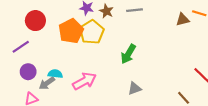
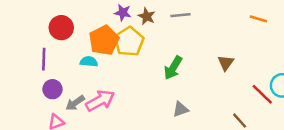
brown triangle: (183, 20) -> (226, 63), moved, turned -40
purple line: (21, 47) -> (44, 59), turned -54
cyan semicircle: (55, 74) -> (89, 62), moved
pink arrow: (84, 81) -> (100, 101), moved

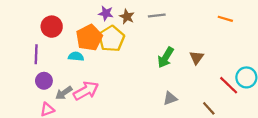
green arrow: (173, 68) -> (166, 58), moved
gray triangle: (181, 109) -> (170, 98), moved

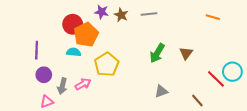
red circle: (52, 27) -> (73, 24), moved
yellow pentagon: (111, 39) -> (107, 64), moved
pink arrow: (86, 91) -> (83, 84), size x0.7
gray arrow: (64, 93) -> (62, 86), turned -42

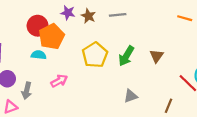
yellow pentagon: (107, 64) -> (95, 55), moved
pink arrow: (83, 84) -> (59, 81), moved
brown line: (197, 101) -> (168, 106), turned 64

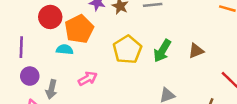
red circle: (38, 26) -> (50, 17), moved
brown triangle: (157, 56) -> (196, 51), turned 32

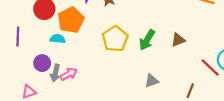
purple circle: (30, 76) -> (42, 63), moved
pink arrow: (88, 78) -> (69, 74), moved
gray arrow: (51, 89) -> (55, 73), moved

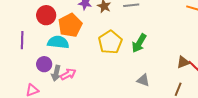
cyan semicircle: (58, 39) -> (58, 42), size x1.5
brown triangle: (178, 40) -> (183, 62), moved
gray triangle: (152, 81) -> (143, 80), turned 40

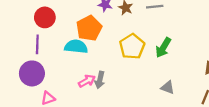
red circle: (46, 15) -> (45, 17), moved
purple circle: (44, 64) -> (32, 73), moved, size x1.5
gray arrow: (56, 73) -> (100, 80), moved

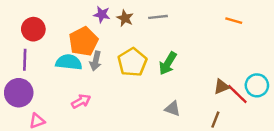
gray arrow: (100, 80) -> (96, 61), moved

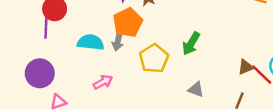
orange pentagon: (83, 41) -> (128, 22), moved
purple line: (25, 60) -> (46, 27), moved
yellow pentagon: (132, 62) -> (154, 58), moved

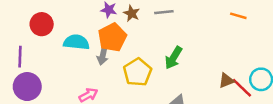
purple line: (46, 27) -> (20, 57), moved
cyan semicircle: (91, 42) -> (76, 42), moved

